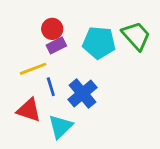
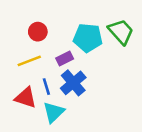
red circle: (52, 29) -> (38, 32), moved
purple rectangle: (56, 45) -> (65, 58), moved
blue line: (51, 87) -> (46, 87), moved

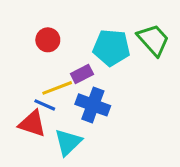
yellow line: (29, 61) -> (57, 88), moved
blue cross: (73, 83) -> (93, 105), turned -30
blue line: (46, 87) -> (45, 105), moved, turned -49

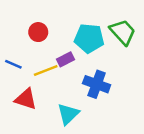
blue line: (45, 105) -> (13, 64), moved
blue cross: (93, 105) -> (97, 84), moved
cyan triangle: (68, 142) -> (68, 114), moved

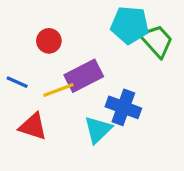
cyan pentagon: (89, 38) -> (130, 25), moved
purple rectangle: (66, 59) -> (84, 76), size x1.6
cyan triangle: (68, 114) -> (98, 130), moved

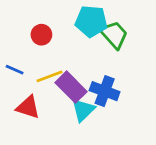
cyan pentagon: (130, 25) -> (91, 21), moved
green trapezoid: (157, 41) -> (114, 35), moved
purple rectangle: (84, 76) -> (71, 87), moved, turned 72

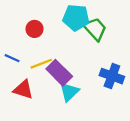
blue cross: (105, 91) -> (112, 76), moved

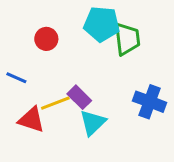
green trapezoid: (95, 29) -> (127, 39), turned 35
yellow line: (41, 64) -> (55, 103), moved
purple rectangle: (59, 73) -> (79, 97), size x0.7

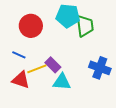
red circle: (46, 39) -> (31, 26), size x1.5
blue line: (16, 78) -> (19, 55), moved
cyan triangle: (93, 123) -> (62, 82), turned 48

